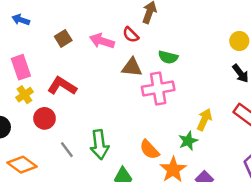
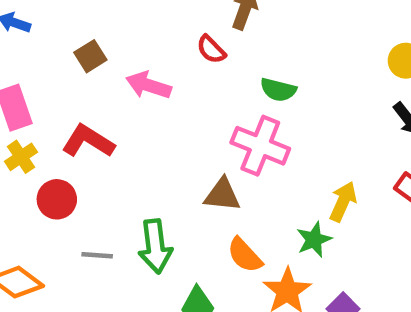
pink arrow: (102, 41) -> (149, 85), moved
brown triangle: (132, 67) -> (222, 195), moved
pink cross: (158, 88) -> (260, 146), turned 32
gray line: (67, 150) -> (97, 255), turned -49

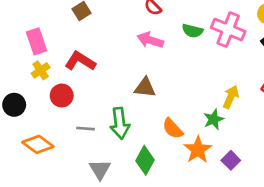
pink arrow: (149, 85) -> (150, 40), moved
pink cross: (260, 146) -> (228, 29), moved
brown triangle: (222, 195) -> (145, 88), moved

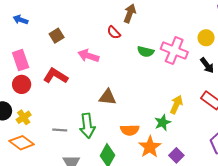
pink arrow: (150, 40) -> (88, 56), moved
yellow cross: (41, 70) -> (24, 117), moved
red circle: (62, 96) -> (22, 84), moved
orange semicircle: (173, 129) -> (130, 130), turned -48

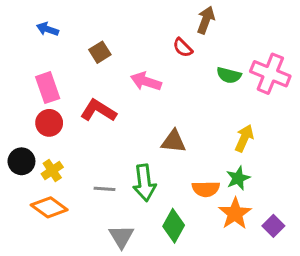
yellow arrow: (176, 105) -> (244, 138), moved
green star: (163, 123) -> (238, 178), moved

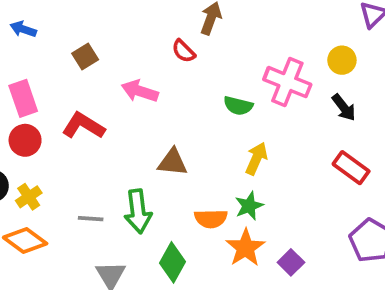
green semicircle: (229, 75) -> (238, 106), moved

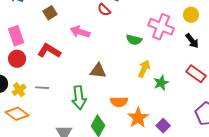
green star: (249, 206) -> (161, 83), moved
gray line: (91, 219) -> (42, 88), moved

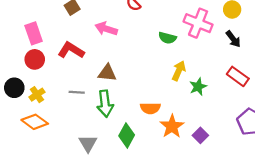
brown triangle: (98, 71) -> (107, 73), moved
gray line: (42, 88) -> (77, 92), moved

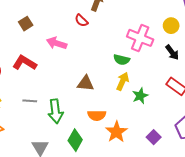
green semicircle: (167, 38) -> (122, 60), moved
brown triangle: (107, 73) -> (85, 83), moved
purple square: (200, 135) -> (154, 137), moved

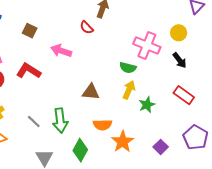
brown square: (26, 24) -> (30, 31), turned -32
gray line: (30, 101) -> (34, 122), moved, turned 40

